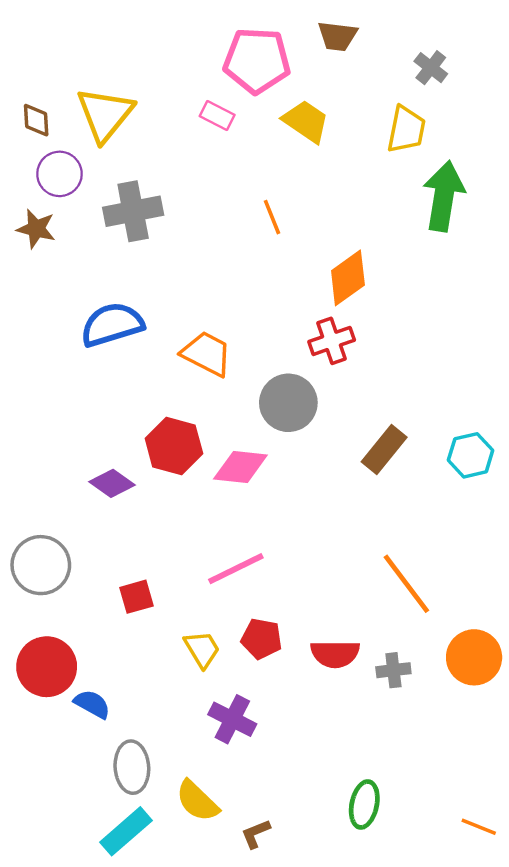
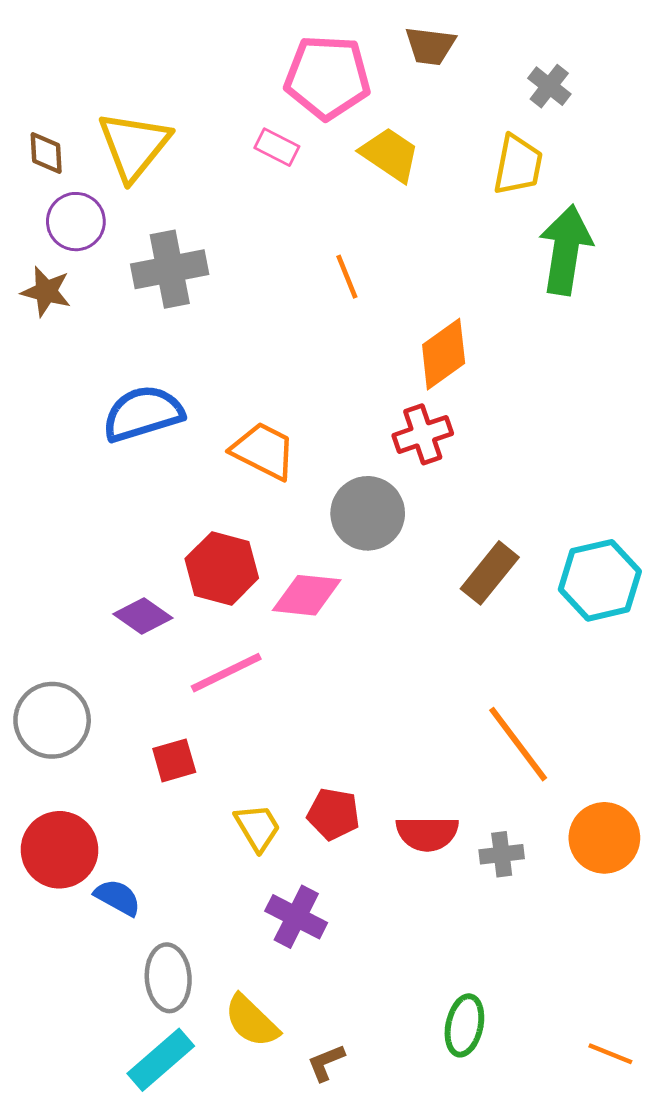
cyan hexagon: (471, 455) -> (600, 580), size x1.4
pink line: (236, 569) -> (226, 673), moved

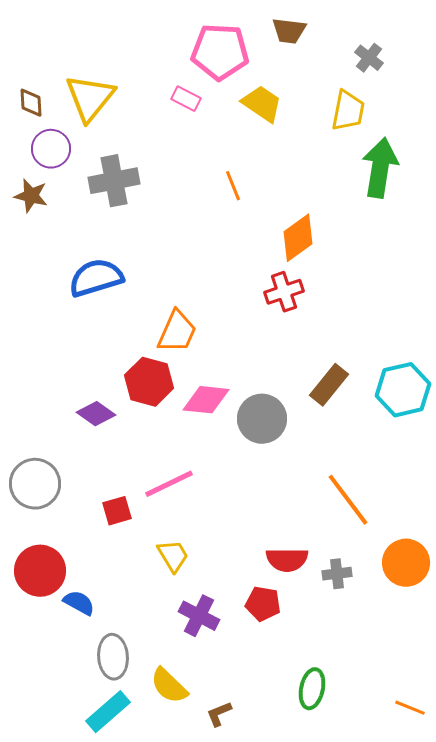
orange trapezoid: (263, 451) -> (177, 332), moved, turned 87
gray circle: (368, 513) -> (262, 419), moved
pink line: (226, 673) -> (169, 484), moved
red pentagon: (333, 814) -> (263, 604), moved

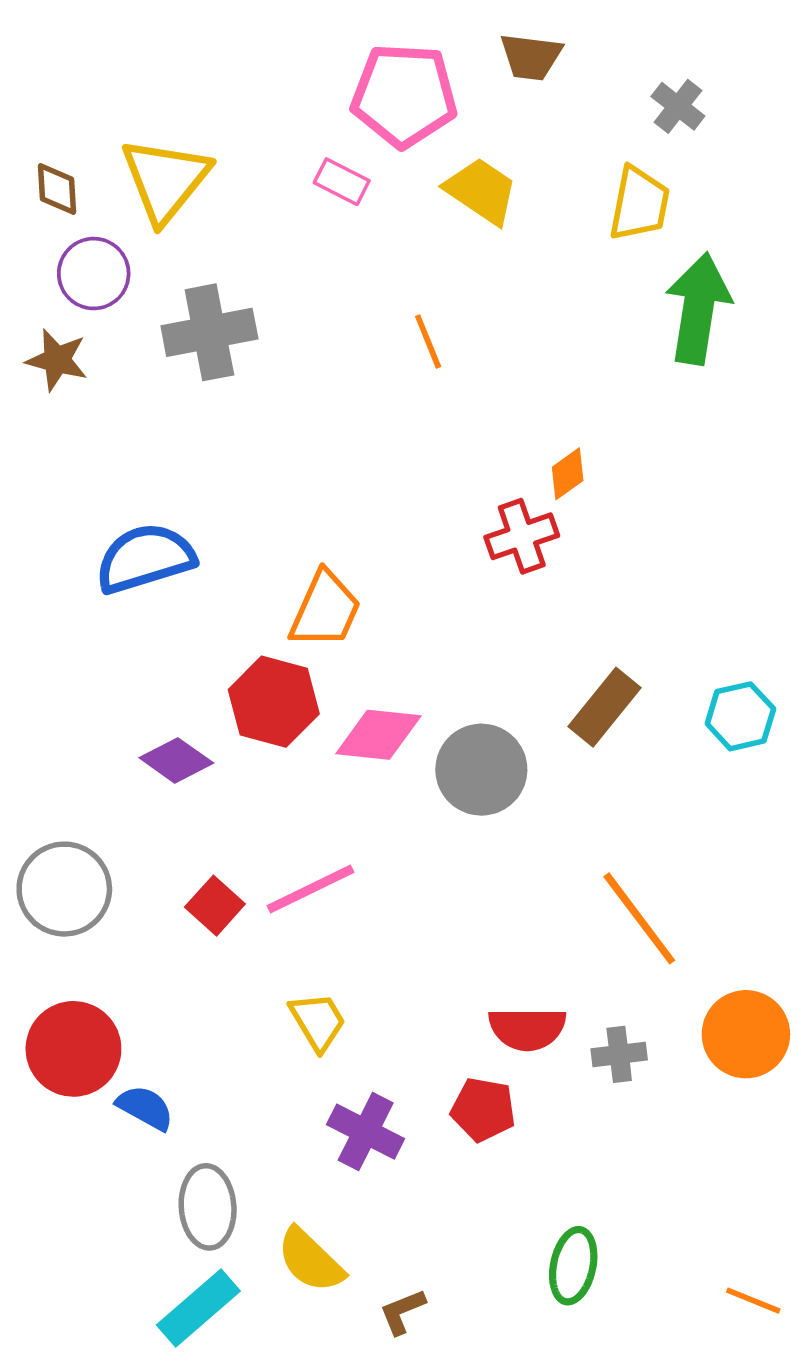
orange diamond: (298, 238) -> (568, 474), moved, size x0.6
blue semicircle: (96, 278) -> (145, 558), moved
cyan hexagon: (403, 390) -> (740, 716), size x0.7
red square: (117, 511) -> (215, 906), moved, turned -32

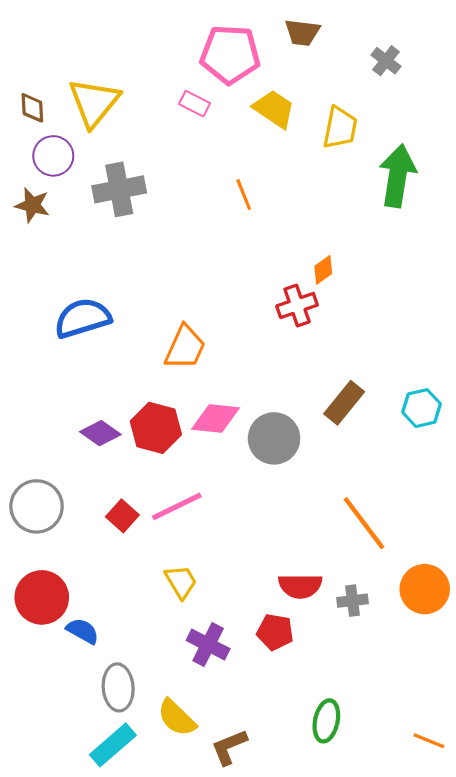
yellow trapezoid: (639, 204) -> (340, 128), moved
red hexagon: (274, 702) -> (156, 428), moved
brown L-shape: (402, 1312) -> (229, 747), size x1.4

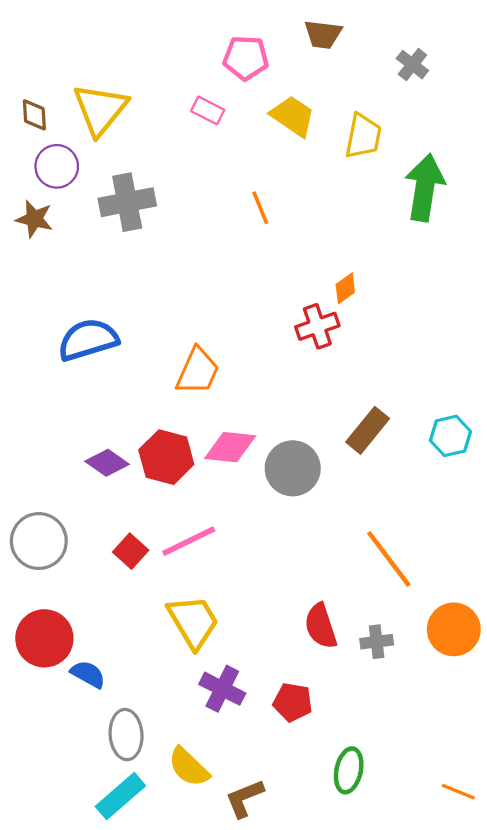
pink pentagon: (230, 54) -> (246, 58), size x0.7
yellow trapezoid: (181, 582) -> (193, 622), size x1.5
red semicircle: (300, 586) -> (321, 626), turned 72
red pentagon: (275, 632) -> (293, 702), moved

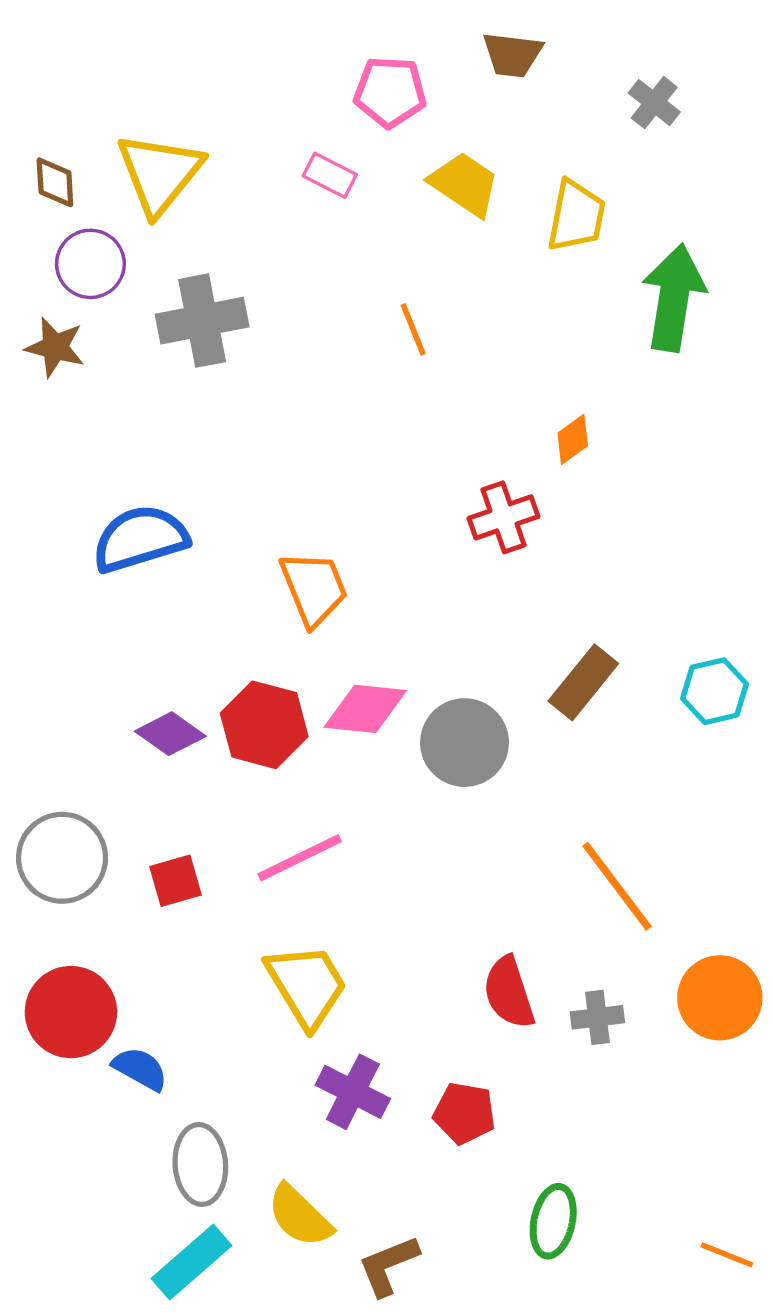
orange diamond: (345, 288) -> (573, 439), moved
orange trapezoid: (198, 371) -> (314, 588), turned -46
red square: (131, 551) -> (176, 881), moved, turned 32

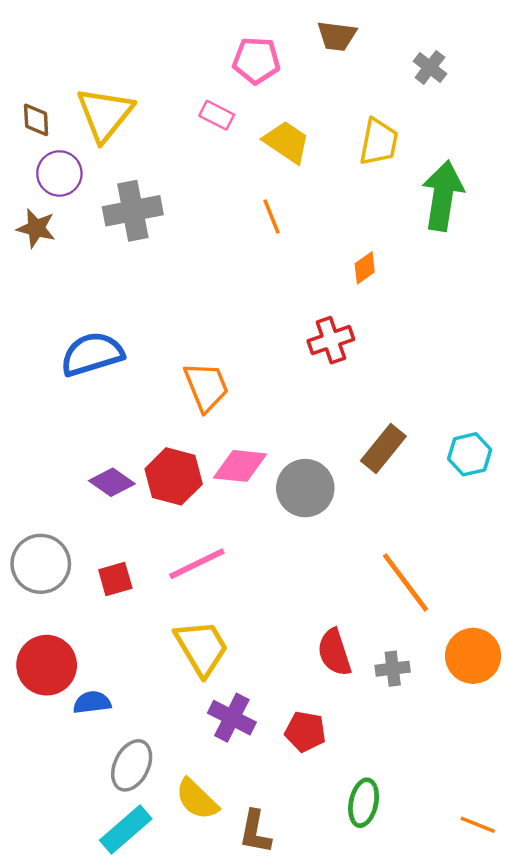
yellow trapezoid: (465, 184) -> (287, 142), moved
orange diamond: (573, 439) -> (365, 268), moved
blue semicircle: (140, 1069) -> (92, 702), turned -36
gray ellipse: (200, 1164) -> (132, 765), turned 30
brown L-shape: (388, 1266) -> (255, 832), turned -57

